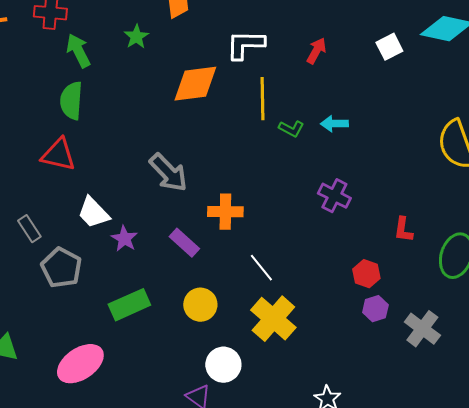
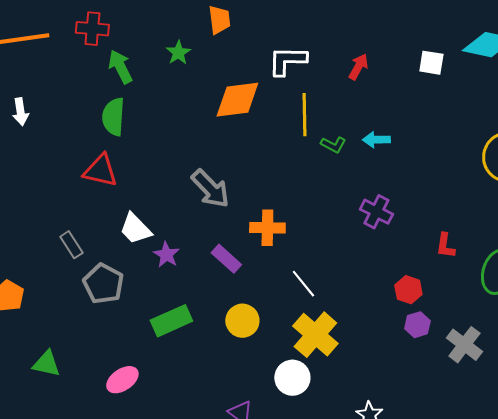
white square: (389, 47) -> (431, 63), turned 36
pink ellipse: (80, 364) -> (122, 380), size x0.7
white circle: (223, 365) -> (292, 378), moved

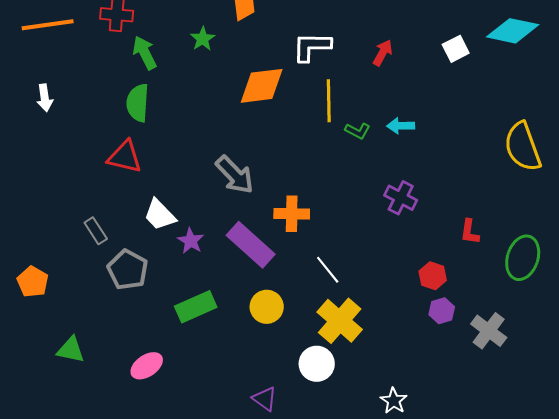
white square: (431, 63) -> (456, 49), turned -36
purple rectangle: (226, 259) -> (251, 245), size x1.6

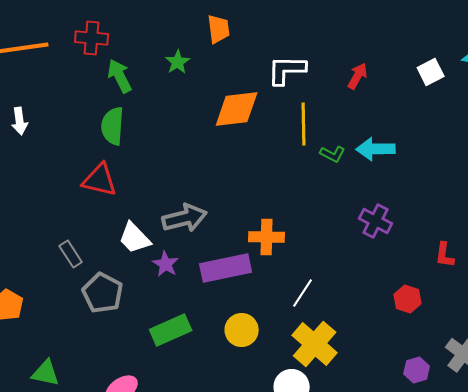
cyan arrow: (401, 126) -> (376, 149), size x1.4
gray arrow: (235, 175) -> (185, 218), moved, turned -60
purple rectangle: (251, 245) -> (226, 268), turned -54
white line: (328, 270) -> (303, 293), turned 72
purple hexagon: (442, 311) -> (417, 370), moved

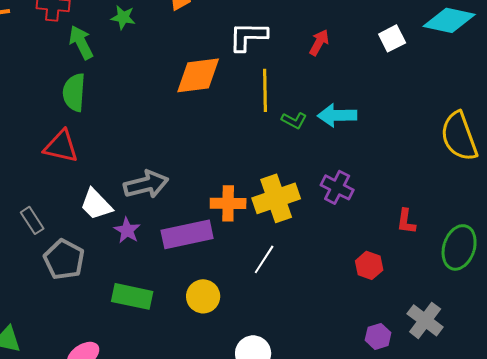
green star: (178, 62) -> (123, 17), moved, turned -30
green rectangle: (171, 330) -> (132, 296), turned 36
yellow cross: (315, 344) -> (276, 198), moved, turned 30

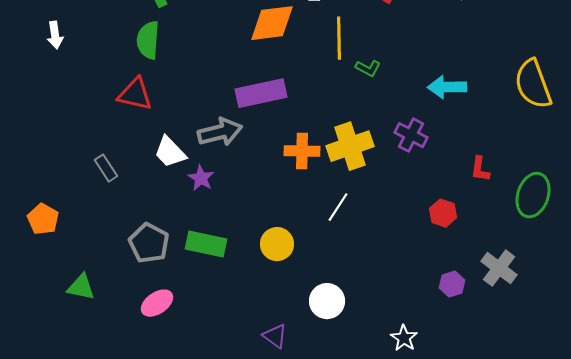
cyan arrow: (337, 115) -> (447, 87), moved
purple rectangle: (187, 234) -> (261, 93), moved
gray pentagon: (64, 259) -> (149, 243), moved

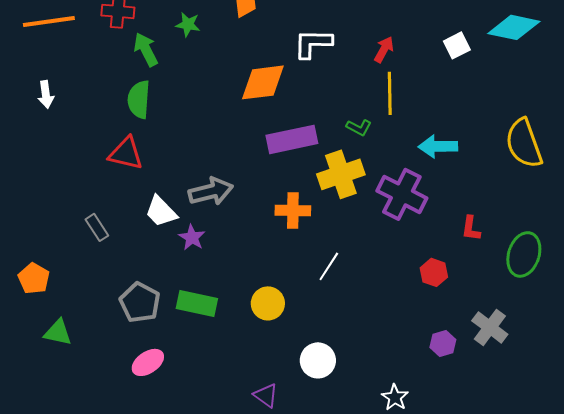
yellow line: (339, 38) -> (390, 93), moved
purple rectangle: (261, 93) -> (292, 139), moved
purple cross: (411, 135) -> (402, 194), size x1.5
yellow cross: (350, 146) -> (341, 174), moved
green triangle: (81, 287) -> (58, 332), moved

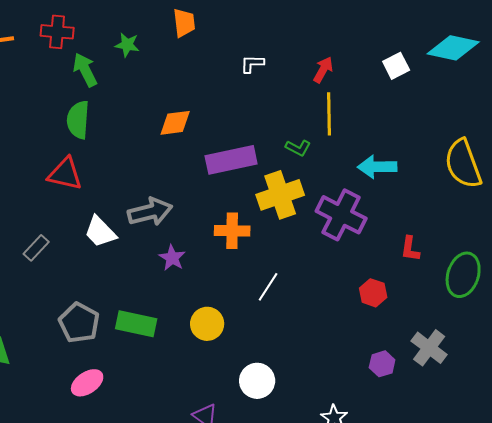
white L-shape: (313, 43) -> (252, 64), size x0.6
orange diamond: (263, 82) -> (175, 123), moved, size x0.7
gray rectangle: (97, 227) -> (36, 248), turned 76
purple star: (192, 237) -> (172, 258), moved

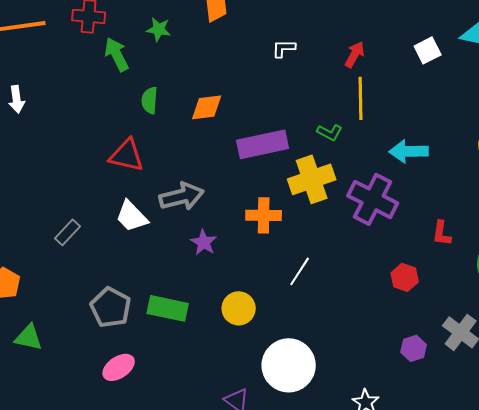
green semicircle: (78, 120) -> (150, 100), moved, size x0.7
red triangle: (65, 174) -> (127, 155), moved
white circle: (257, 381) -> (289, 365), size x1.5

